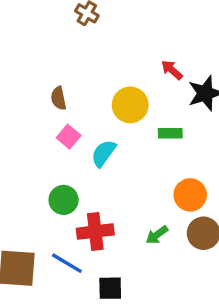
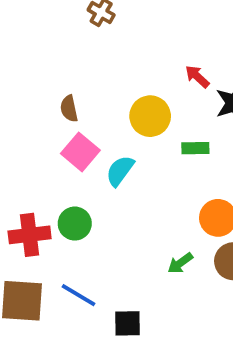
pink square: (69, 137) -> (80, 152), size x1.4
red cross: (95, 232) -> (30, 235), moved

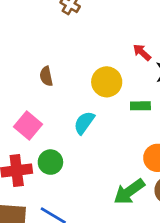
pink square: (80, 152) -> (28, 125), moved
green arrow: (180, 263) -> (129, 192), size x1.6

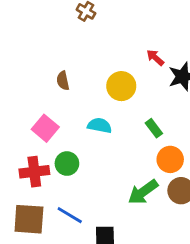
green rectangle: (140, 106) -> (154, 128), moved, turned 54
cyan semicircle: (84, 123) -> (100, 125), turned 65

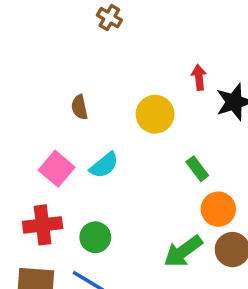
red arrow: (155, 58) -> (199, 77), turned 42
cyan semicircle: (100, 125) -> (104, 165), moved, turned 130
green circle: (67, 164) -> (95, 237), moved

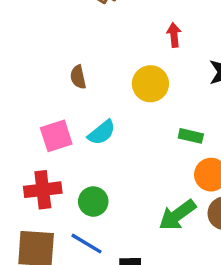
red arrow: (199, 77) -> (174, 35), moved
pink square: (57, 169) -> (56, 136), turned 32
green rectangle: (197, 169) -> (191, 136), turned -40

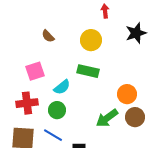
brown semicircle: (78, 77) -> (48, 36), turned -32
cyan semicircle: (102, 133) -> (62, 87), moved
green rectangle: (191, 136) -> (88, 71), moved, size x1.5

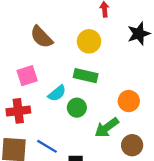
brown semicircle: (48, 36) -> (41, 37), size x1.6
green circle: (57, 110) -> (77, 108), moved
brown circle: (135, 117) -> (132, 145), moved

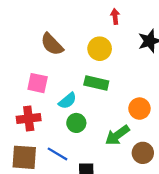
pink square: (27, 76) -> (38, 83), turned 30
green circle: (77, 108) -> (76, 123), moved

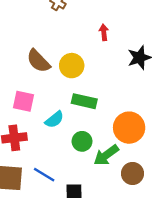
yellow circle: (100, 49) -> (72, 66), moved
orange circle: (139, 109) -> (129, 128), size x1.4
green circle: (76, 123) -> (82, 141), moved

